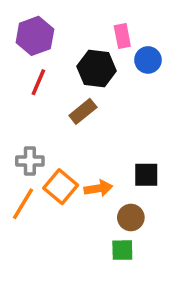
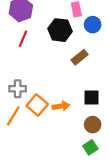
brown rectangle: (83, 111) -> (80, 57), moved
brown circle: (131, 217) -> (93, 125), moved
green square: (122, 250) -> (90, 147), moved, turned -32

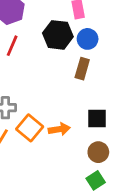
blue circle: (93, 25) -> (88, 39), moved
brown rectangle: (80, 57) -> (82, 69), turned -35

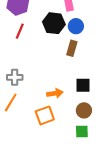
orange square: (30, 128) -> (45, 115), moved, turned 30
green square: (96, 180) -> (82, 131), turned 32

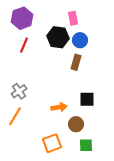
gray cross: (15, 77) -> (19, 91), turned -35
brown circle: (84, 110) -> (76, 124), moved
orange square: (45, 115) -> (52, 143), moved

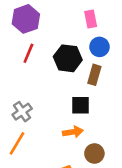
black hexagon: (58, 37) -> (68, 58), moved
black square: (87, 99) -> (80, 105), moved

